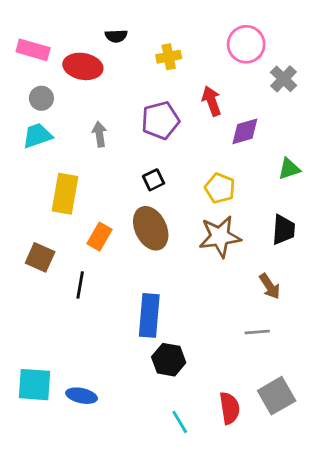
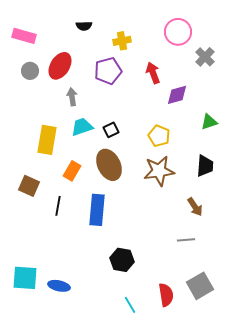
red ellipse: (83, 66) -> (60, 66), moved, turned -68
purple pentagon: (160, 120) -> (108, 71), moved
cyan trapezoid: (37, 136) -> (82, 127), moved
blue rectangle: (149, 315) -> (97, 210), moved

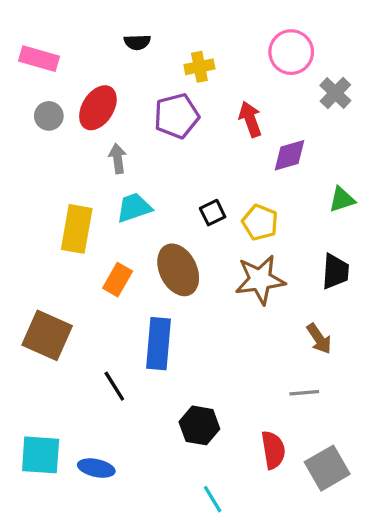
black square: (111, 130) -> (213, 213), moved
brown square: (29, 186) -> (47, 335), moved, size x1.4
black line: (58, 206) -> (114, 386), moved, turned -42
red semicircle: (166, 295) -> (273, 450), moved

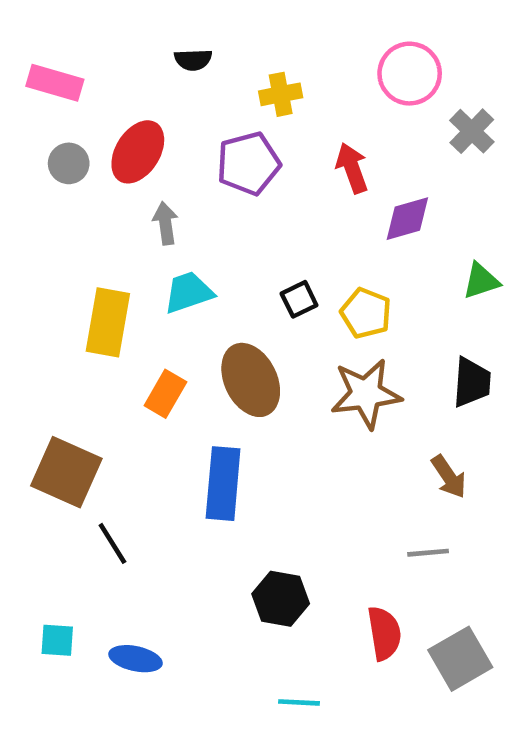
black line: (114, 386) -> (112, 543), moved
cyan square: (41, 455) -> (57, 640), size x0.6
cyan line: (213, 499) -> (299, 702), turned -56

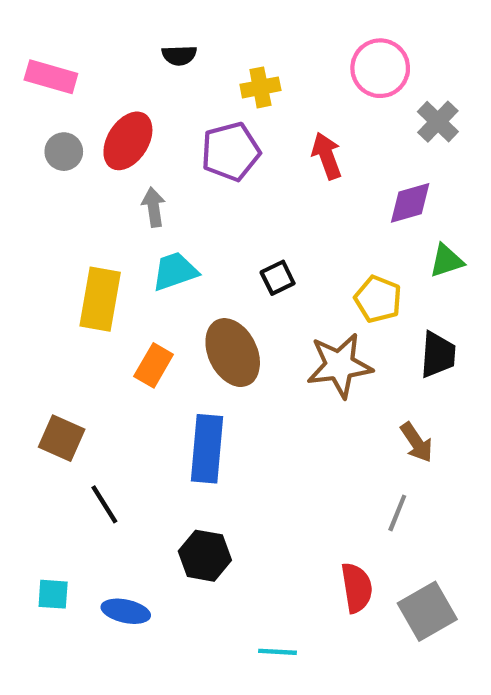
purple diamond: (407, 219) -> (410, 203), moved
yellow pentagon: (366, 313) -> (378, 299), moved
brown square: (66, 472) -> (62, 438), size x0.7
gray line: (428, 553) -> (397, 513), turned -63
black hexagon: (281, 599) -> (205, 556), moved

